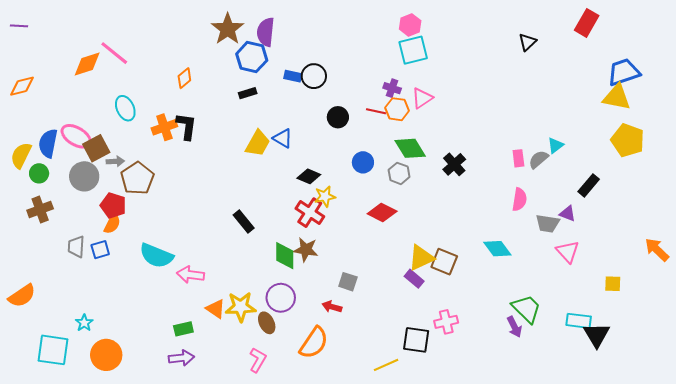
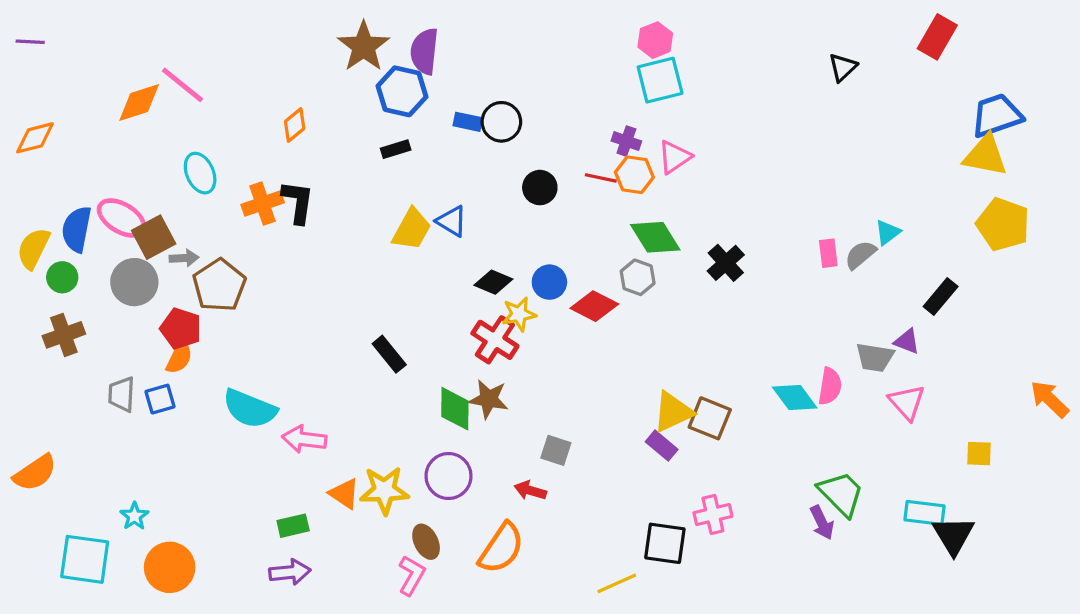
blue circle: (363, 162) -> (549, 282), moved
pink semicircle: (519, 199) -> (830, 386), moved
red diamond: (382, 213) -> (594, 306), moved
brown ellipse: (267, 323) -> (426, 542), moved

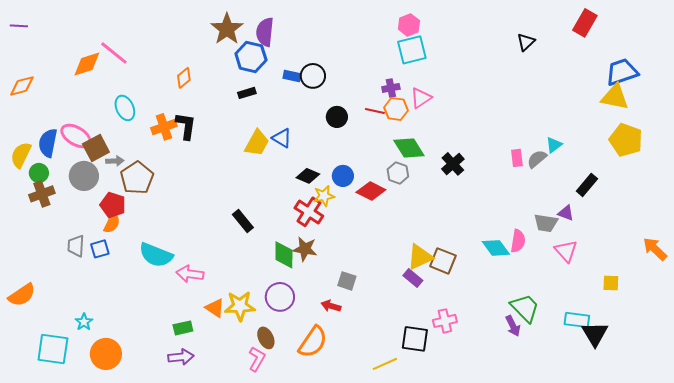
purple cross: (626, 141) -> (391, 88), turned -30
brown cross: (64, 335) -> (42, 194), moved

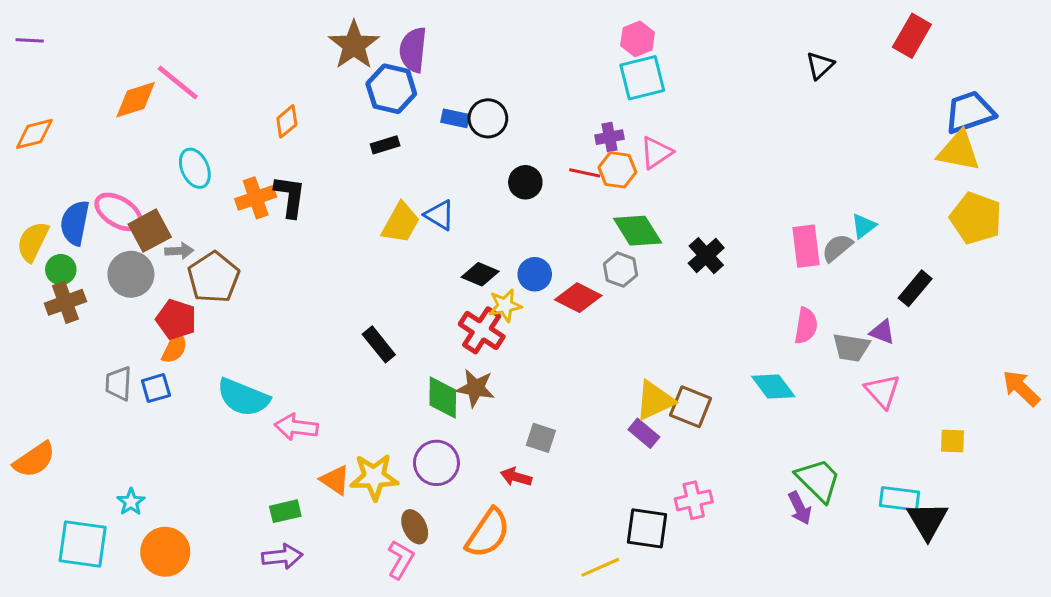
pink rectangle: (517, 158) -> (806, 246), size x1.5
pink semicircle: (518, 241) -> (806, 326), moved

